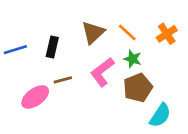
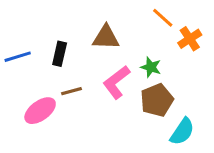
brown triangle: (93, 33) -> (106, 37), turned 45
orange line: (127, 33) -> (163, 18), moved

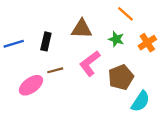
orange cross: (190, 39) -> (147, 43), moved
green star: (151, 67) -> (116, 39), moved

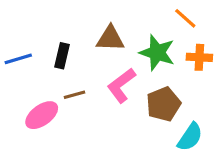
orange line: (125, 14) -> (185, 18), moved
green star: (116, 39) -> (157, 53), size x1.6
orange cross: (147, 43) -> (199, 57), turned 36

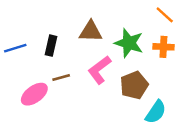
orange line: (185, 18) -> (165, 15), moved

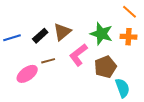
brown triangle: (91, 31) -> (62, 32), moved, turned -42
black rectangle: (51, 46) -> (40, 36), turned 35
cyan semicircle: (156, 112) -> (122, 88), turned -54

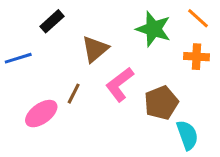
green star: (101, 34) -> (153, 29), moved
black rectangle: (40, 36) -> (52, 21), moved
brown line: (48, 61) -> (74, 94), turned -48

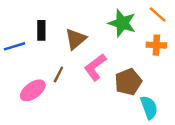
black rectangle: (52, 21) -> (41, 30), moved, turned -48

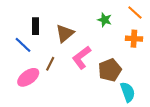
green star: (122, 23) -> (105, 20), size x0.6
blue line: (14, 46) -> (23, 45), moved, turned 60

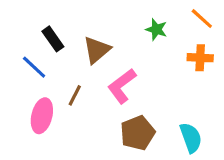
black rectangle: (36, 26) -> (53, 39), turned -35
brown pentagon: (110, 70) -> (138, 133), moved
pink ellipse: (28, 77) -> (42, 116), turned -40

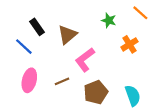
orange cross: (200, 58) -> (129, 44), moved, turned -35
brown line: (75, 95) -> (62, 81), moved, turned 40

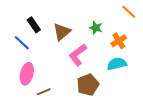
green star: (109, 20) -> (96, 28), moved
brown line: (62, 81) -> (44, 92), moved
cyan semicircle: (133, 96) -> (117, 64), moved, turned -84

